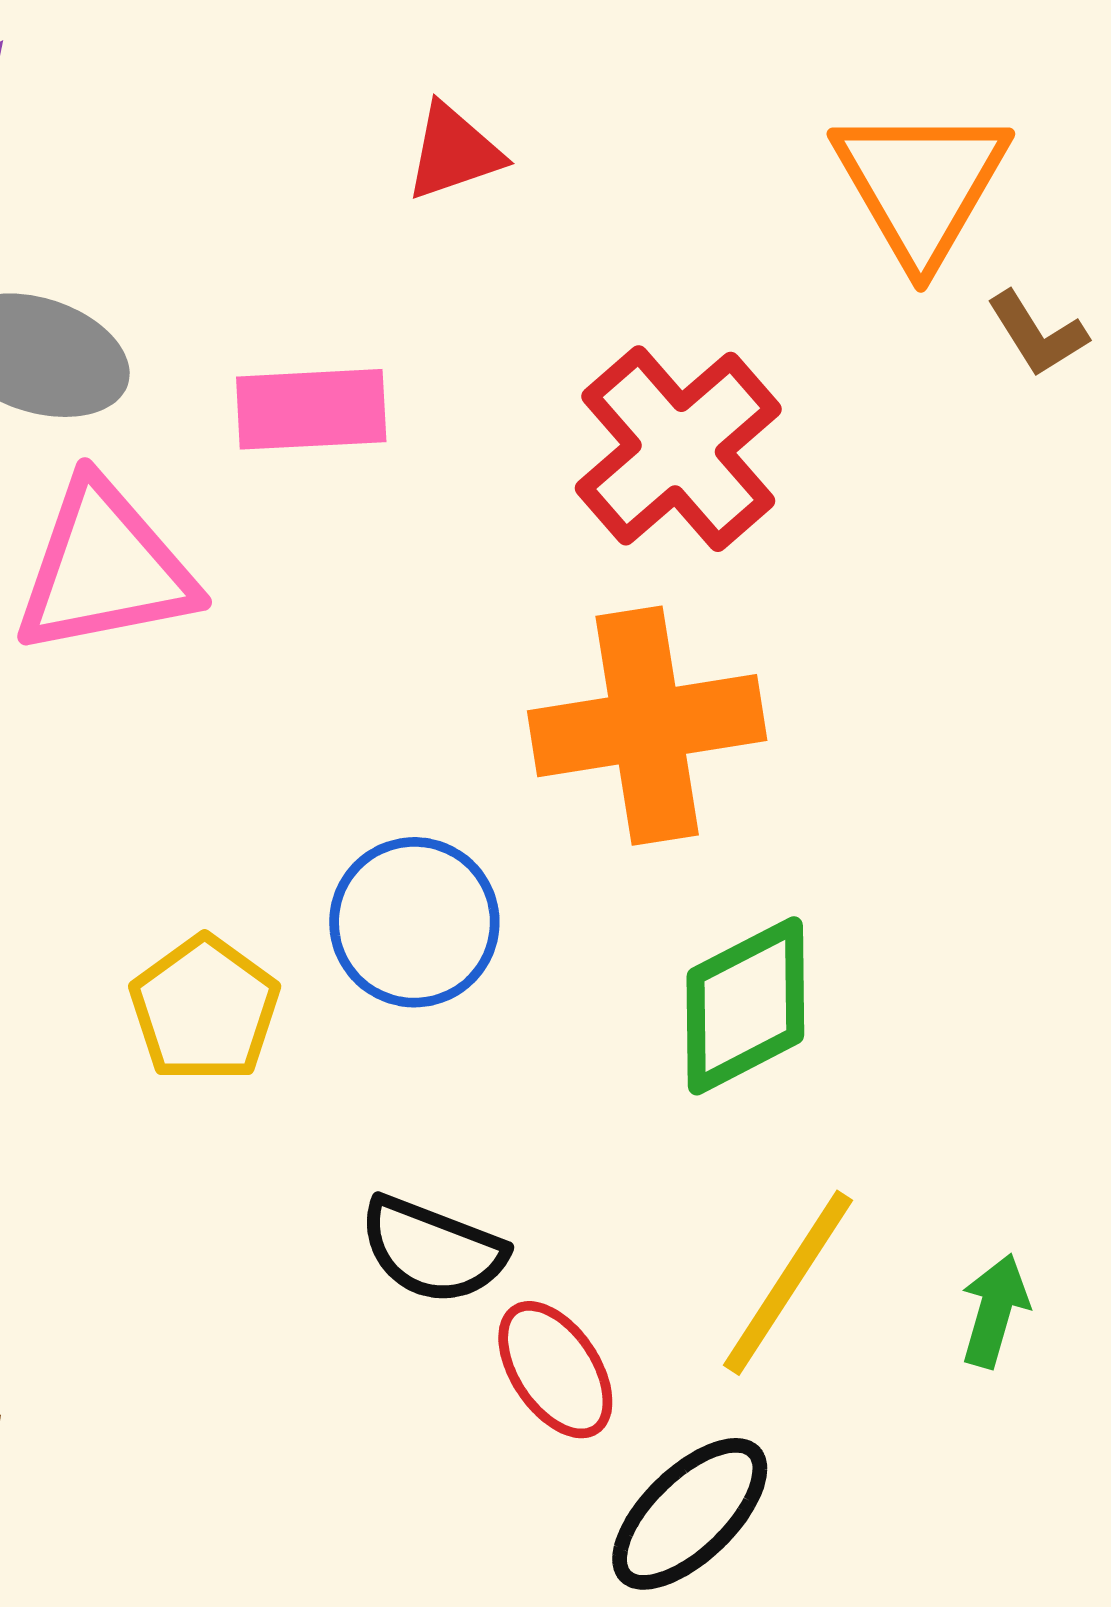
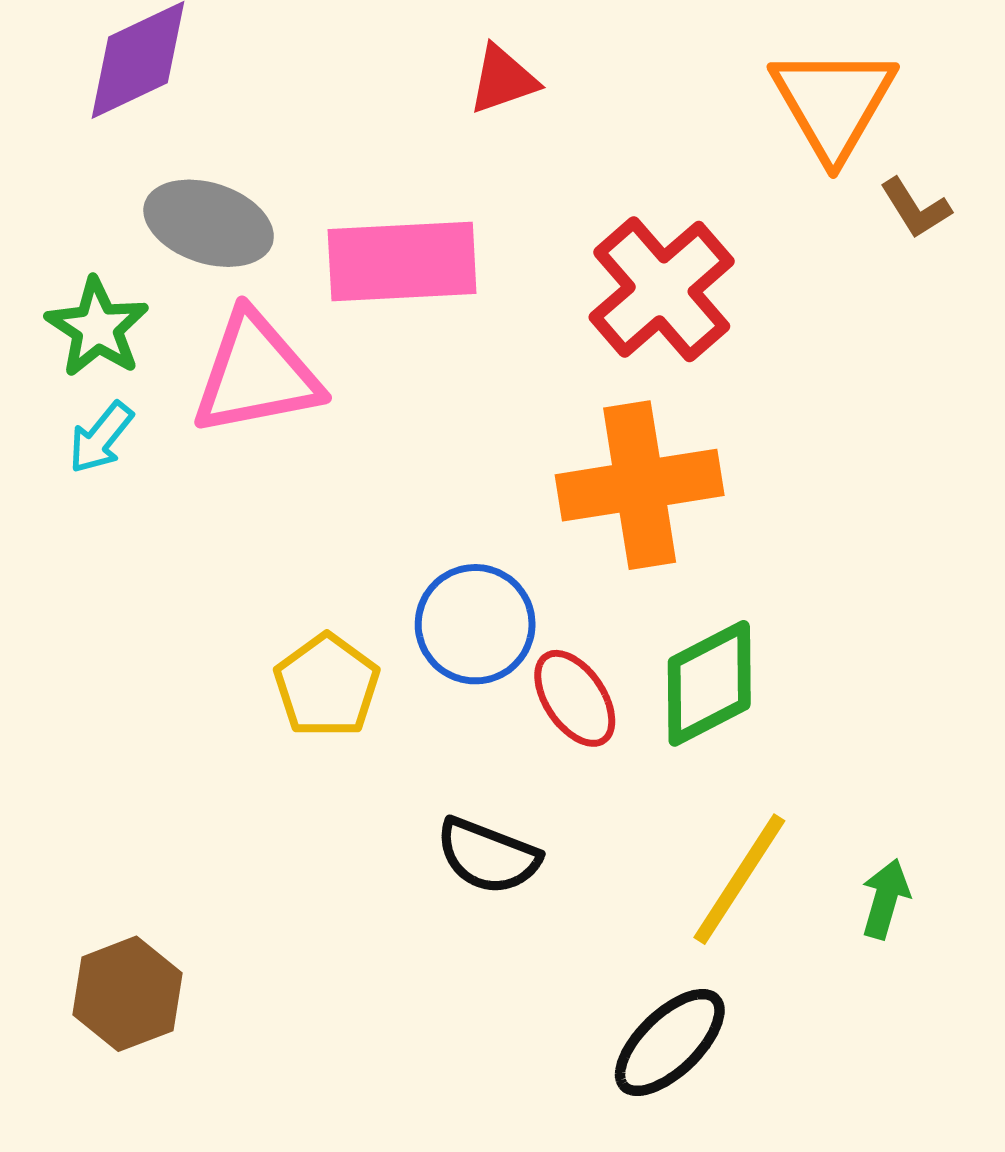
pink rectangle: (311, 409) -> (402, 261), size x1.4
red ellipse: (555, 1370) -> (575, 698), moved

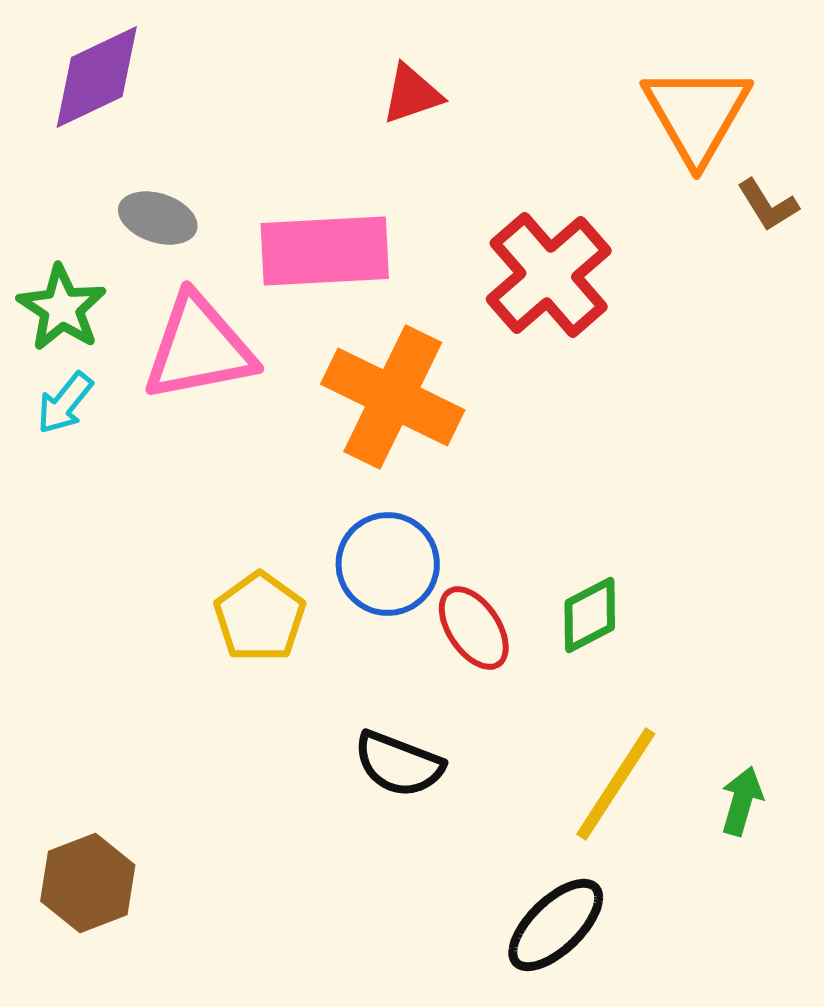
gray ellipse: (209, 223) -> (158, 218), size x0.7
orange cross: (640, 485) -> (393, 397), moved, turned 35
green diamond: (709, 683) -> (590, 615), size x0.7

